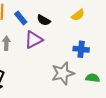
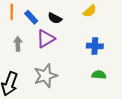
gray star: (63, 73) -> (45, 76), moved
green semicircle: (93, 78) -> (99, 75), moved

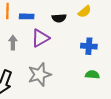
blue rectangle: (31, 17) -> (27, 16), turned -48
black semicircle: (55, 18) -> (59, 18), moved, turned -32

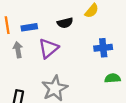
gray arrow: (13, 43) -> (18, 50), moved

